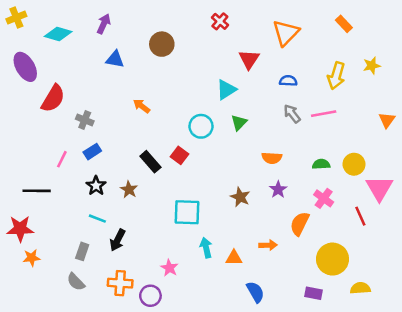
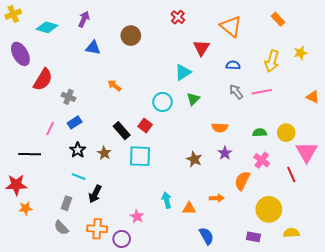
orange triangle: (286, 33) -> (231, 26), turned -35
orange triangle: (387, 120) -> (313, 97), turned -40
cyan square: (187, 212) -> (140, 156), moved

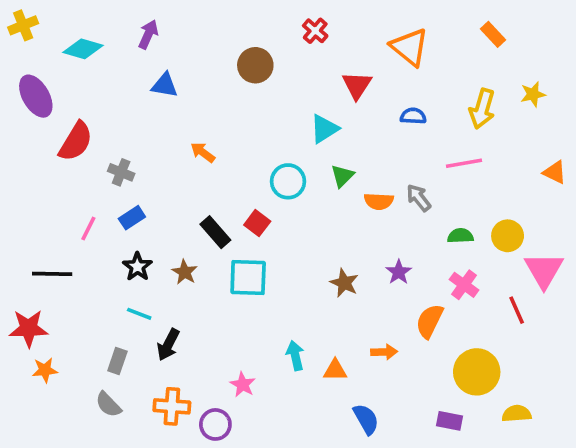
brown circle: (131, 36) -> (255, 65), moved
gray arrow: (236, 92) -> (419, 198), moved
orange semicircle: (220, 128) -> (379, 201), moved

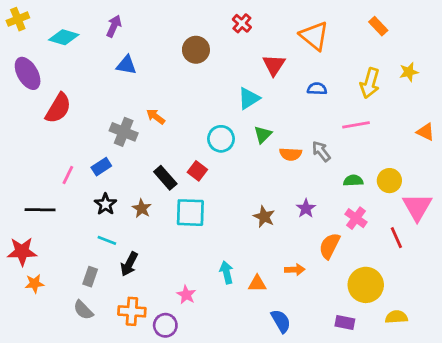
gray cross: (121, 172) -> (124, 132), moved, size x1.4

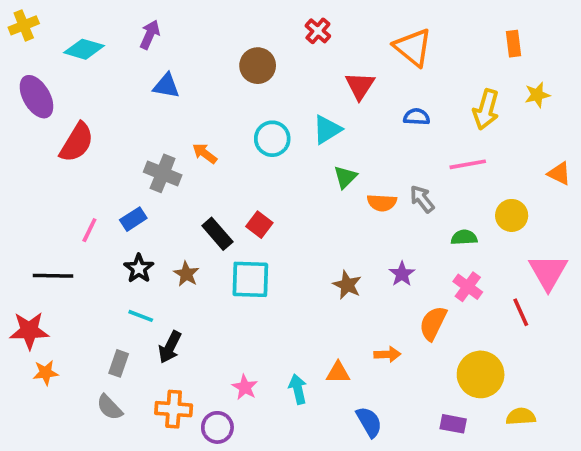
orange rectangle: (378, 26) -> (513, 44), moved, turned 36
cyan circle: (221, 139) -> (272, 139), moved
yellow circle: (389, 181) -> (512, 215), moved
cyan arrow: (227, 272) -> (298, 389), moved

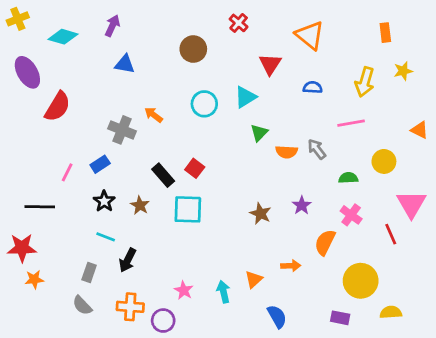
orange triangle: (338, 373) -> (254, 279), turned -42

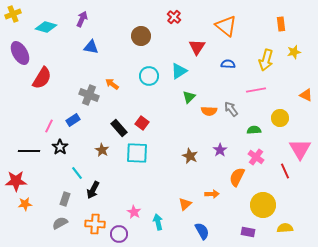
black star: (104, 201) -> (60, 147), moved
cyan line: (106, 237) -> (77, 173), turned 32
cyan arrow: (223, 292) -> (158, 222), moved
gray semicircle: (82, 305) -> (60, 223), turned 105

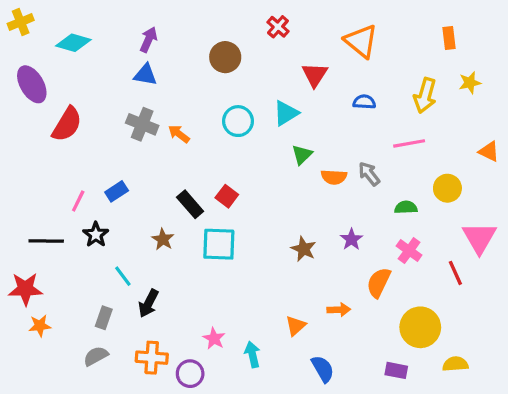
purple arrow: (82, 19) -> (148, 40), moved
gray cross: (89, 95) -> (142, 124), moved

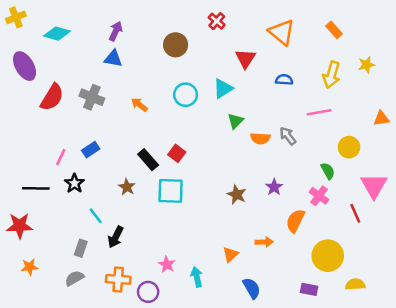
orange rectangle: (449, 38) -> (334, 30), moved, turned -35
gray cross: (142, 124) -> (92, 97), moved
orange triangle: (489, 151) -> (381, 118), turned -35
green semicircle: (406, 207) -> (328, 171), moved, turned 63
orange star: (40, 326) -> (30, 267), moved

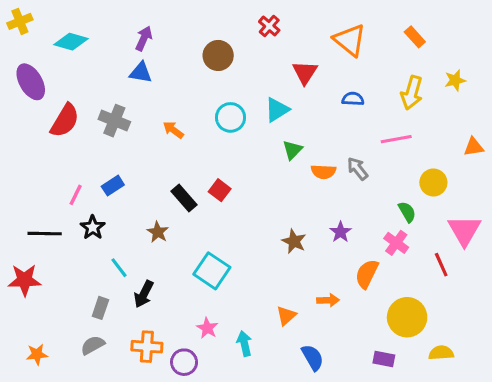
cyan square: (171, 191) -> (212, 271), moved, turned 32
orange star: (30, 267) -> (37, 354), moved

